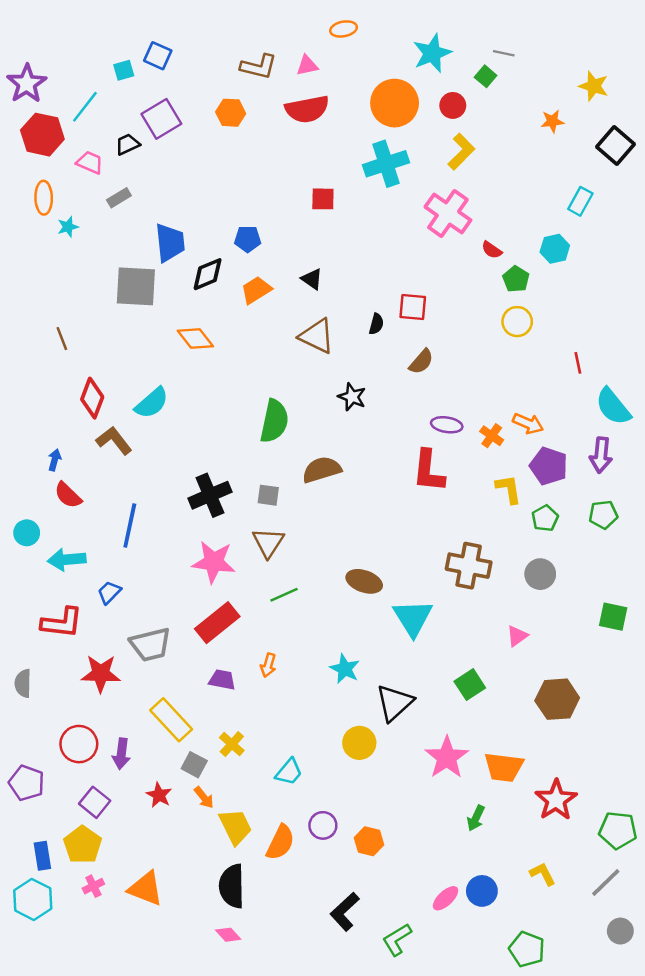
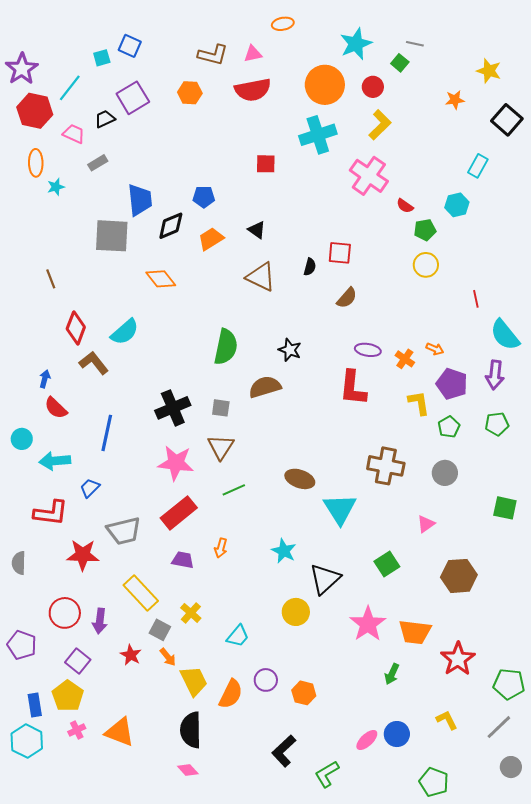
green pentagon: (516, 279) -> (425, 230), turned 30
black star: (352, 397) -> (290, 350), moved
orange arrow: (528, 424) -> (435, 349), size x0.7

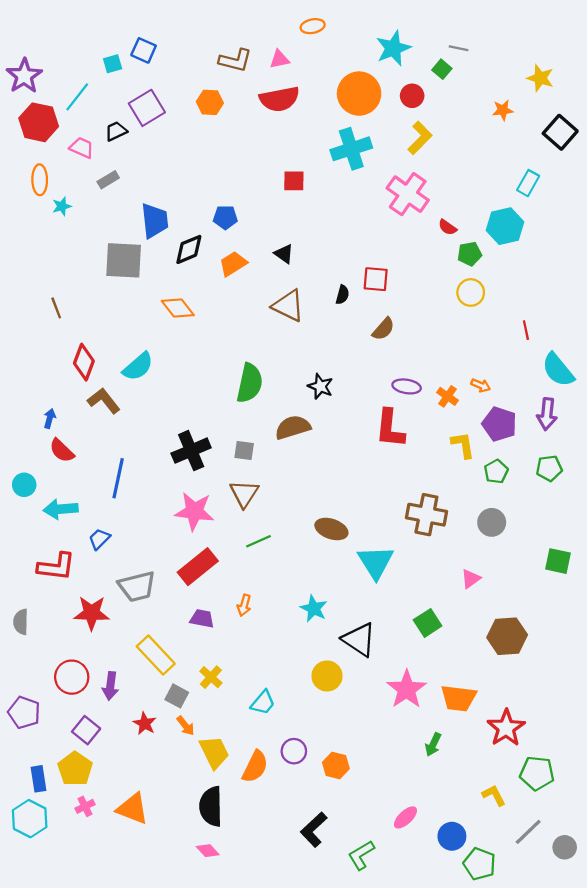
cyan hexagon: (457, 205) -> (505, 226), size x1.4
black triangle: (325, 579) -> (359, 640), turned -44
green pentagon: (509, 684) -> (537, 773), moved
gray line: (499, 727) -> (528, 832), moved
blue circle: (397, 734) -> (452, 836), moved

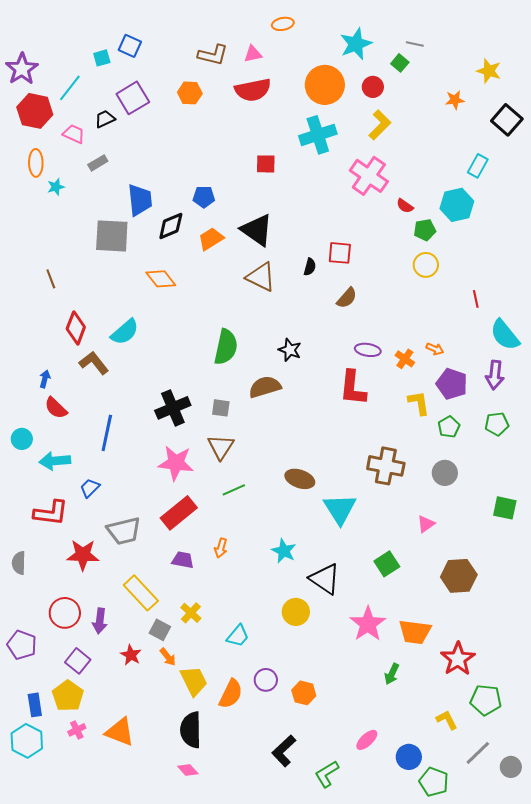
black triangle: (284, 254) -> (257, 230), size x1.8

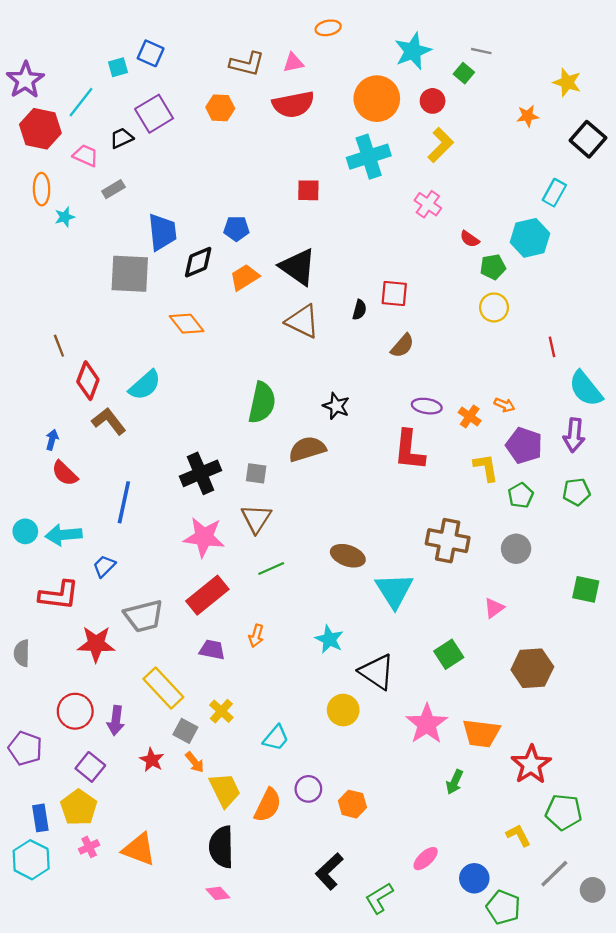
pink cross: (369, 176) -> (428, 204), size x0.6
brown line: (51, 279) -> (59, 346), moved
cyan circle: (22, 439) -> (25, 531), moved

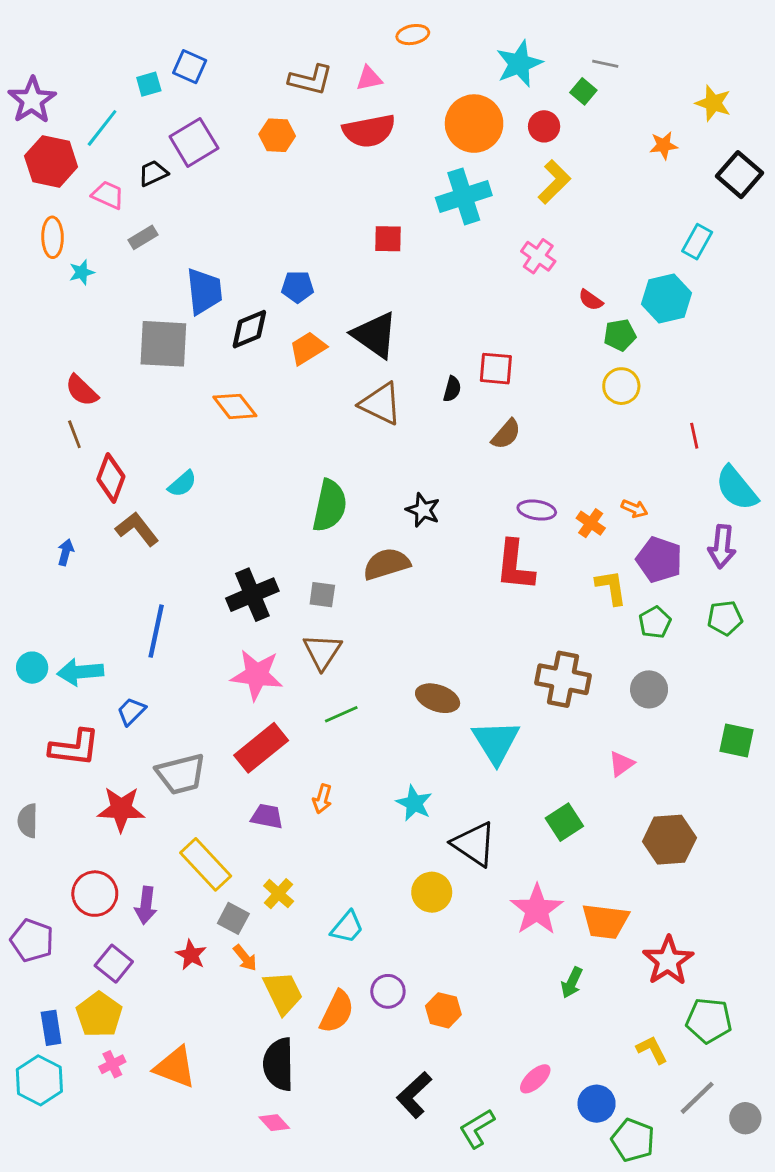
cyan semicircle: (145, 385) -> (182, 484), size x0.7
red semicircle: (65, 473) -> (82, 390), moved

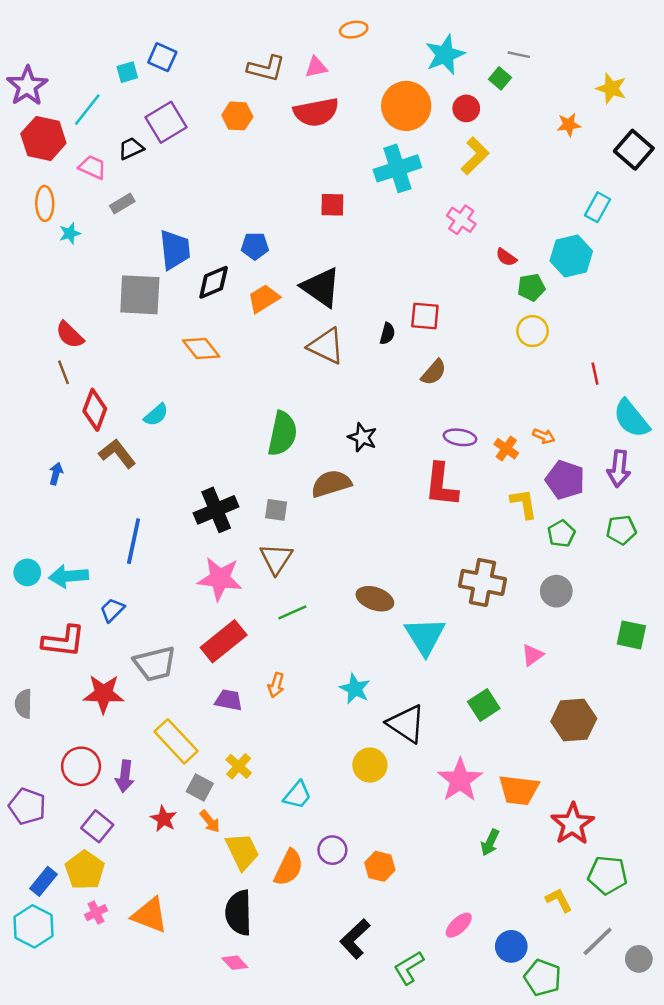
blue rectangle: (51, 1028) -> (43, 881), turned 48

